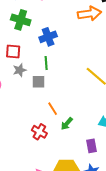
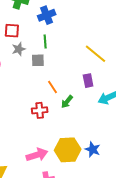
red cross: (39, 132) -> (40, 110), turned -35
purple rectangle: (92, 146) -> (88, 81), moved

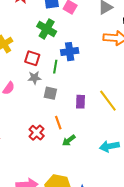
green line: (45, 41) -> (55, 67), moved
purple rectangle: (88, 81) -> (80, 102), moved
red cross: (40, 110) -> (37, 133), moved, turned 35

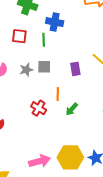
blue cross: (70, 52) -> (55, 22), turned 30
gray star: (34, 78) -> (26, 70), moved
orange line: (58, 123) -> (58, 94), turned 32

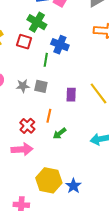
red square: (19, 36) -> (24, 42), moved
pink arrow: (40, 161) -> (22, 149), moved

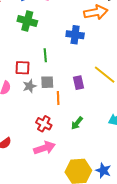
red square: (24, 42) -> (22, 68), moved
blue cross: (60, 45) -> (75, 35), moved
orange line: (49, 116) -> (58, 98), moved

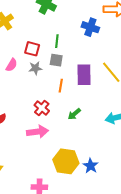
gray square: (47, 82) -> (56, 60), moved
purple rectangle: (78, 83) -> (84, 75), size x1.5

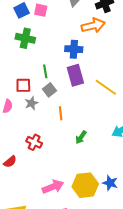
gray square: (56, 60) -> (49, 90), turned -32
purple rectangle: (84, 75) -> (75, 75), moved
red cross: (42, 108) -> (34, 142), moved
pink arrow: (37, 132) -> (53, 187), moved

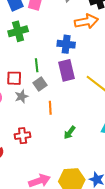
green cross: (25, 38) -> (18, 31), turned -30
red cross: (34, 142) -> (23, 136), turned -35

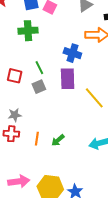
green line: (37, 65) -> (39, 68), turned -32
gray star: (21, 96) -> (15, 115), moved
orange line: (50, 108) -> (37, 139), moved

